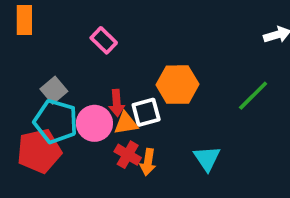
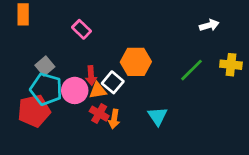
white square: (146, 112) -> (113, 82), turned -35

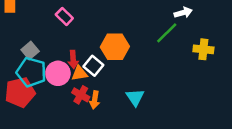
green line: (192, 70) -> (167, 33), moved

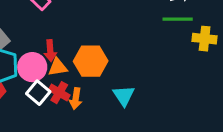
green line: (167, 33) -> (178, 19), moved, turned 45
orange hexagon: (115, 47) -> (91, 61), moved
white square: (93, 66) -> (38, 93), moved

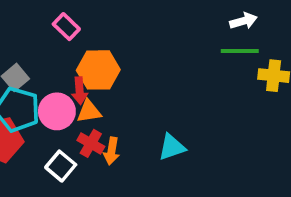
orange hexagon: (91, 61) -> (98, 70), moved
white square: (38, 93) -> (61, 166), moved
cyan triangle: (124, 96) -> (172, 147), turned 45

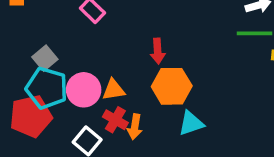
orange hexagon: (98, 70) -> (172, 86), moved
red arrow: (80, 91) -> (158, 51), moved

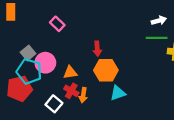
pink circle: (84, 90) -> (45, 63), moved

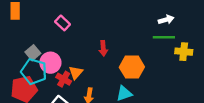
orange hexagon: (106, 70) -> (132, 67), moved
orange triangle: (70, 72) -> (76, 73), turned -40
red cross: (71, 91) -> (64, 79), moved

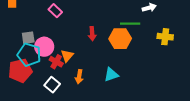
green line: (164, 37) -> (130, 24), moved
gray square: (33, 53) -> (28, 38), turned 32
orange hexagon: (132, 67) -> (120, 39), moved

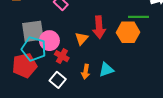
red arrow: (92, 34) -> (99, 27), size x1.5
gray square: (28, 38) -> (33, 31), size x1.6
orange triangle: (67, 56) -> (82, 39), moved
cyan triangle: (111, 75) -> (106, 70), moved

